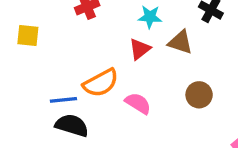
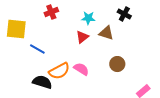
yellow square: (28, 35) -> (16, 29), size x1.5
orange semicircle: (101, 83) -> (59, 71), moved
blue line: (63, 100) -> (37, 49), moved, turned 35

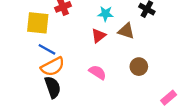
yellow square: (16, 29) -> (38, 23), moved
orange semicircle: (59, 71) -> (53, 67), moved
black semicircle: (42, 82) -> (53, 87), turned 54

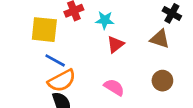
cyan star: (106, 14) -> (105, 20), moved
brown triangle: (126, 31) -> (160, 39), moved

